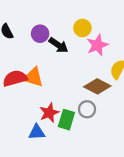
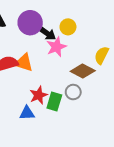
yellow circle: (82, 28) -> (68, 27), moved
purple circle: (40, 34) -> (30, 23), size x1.5
pink star: (97, 45) -> (56, 47), moved

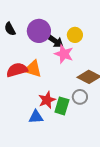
pink star: (56, 47) -> (64, 54), turned -30

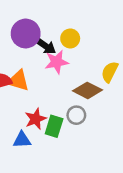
pink star: (64, 54) -> (57, 62), turned -30

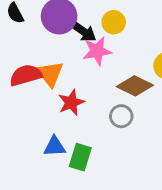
orange triangle: (18, 81) -> (50, 74), turned 35
red star: (36, 119) -> (71, 103), moved
green rectangle: (54, 126) -> (80, 157), moved

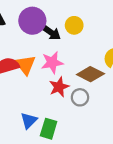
pink star: (97, 51) -> (52, 62), moved
red star: (71, 103) -> (59, 87), moved
blue triangle: (55, 146) -> (29, 121), turned -42

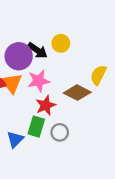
purple circle: (32, 21) -> (19, 56), moved
gray circle: (80, 97) -> (60, 132), moved
green rectangle: (49, 129) -> (36, 127), moved

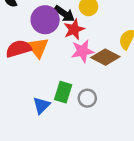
pink star: (39, 81) -> (82, 51), moved
red star: (46, 105) -> (74, 29), moved

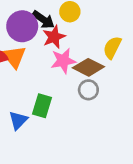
gray circle: (87, 98) -> (88, 90), moved

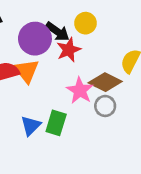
pink star: (63, 61) -> (80, 91), moved, turned -30
blue triangle: (18, 120) -> (31, 126), moved

